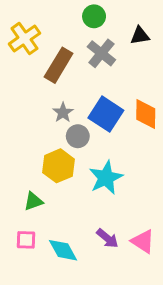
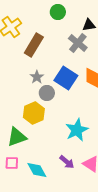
gray cross: (101, 53) -> (78, 43), moved
cyan star: (106, 178) -> (77, 130), moved
green triangle: (33, 201) -> (17, 137), size x1.5

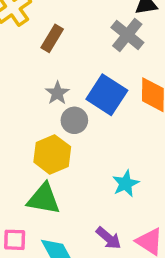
brown rectangle: (34, 45) -> (52, 38), size x0.7
cyan star: (77, 130) -> (126, 183), size x0.7
green triangle: (17, 137) -> (44, 199), moved, turned 30

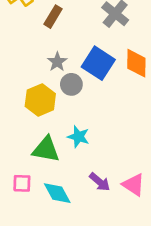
yellow hexagon: (52, 154) -> (40, 100), moved
cyan star: (126, 183) -> (78, 137), moved, turned -30

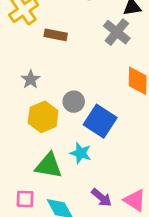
brown rectangle: (53, 17) -> (56, 35), turned 70
gray star: (57, 62) -> (31, 79), moved
blue square: (98, 63) -> (100, 121), moved

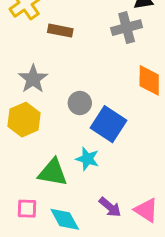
gray cross: (117, 32) -> (127, 28), turned 36
gray star: (31, 79) -> (33, 79), size x1.4
yellow hexagon: (43, 117) -> (24, 120), moved

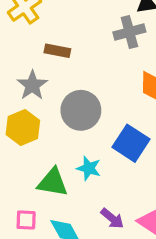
brown rectangle: (60, 31) -> (57, 51), moved
gray circle: (80, 103) -> (81, 110), size x1.6
blue square: (108, 124) -> (131, 143), moved

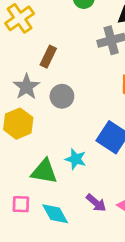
brown rectangle: (57, 51) -> (48, 57), turned -75
gray circle: (81, 110) -> (62, 96), moved, size x0.7

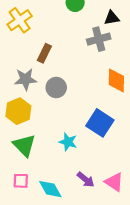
gray star: (26, 87) -> (25, 79), turned 30
green triangle: (44, 171) -> (24, 145), moved, turned 35

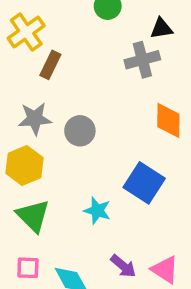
brown rectangle: (44, 53) -> (50, 65), moved

